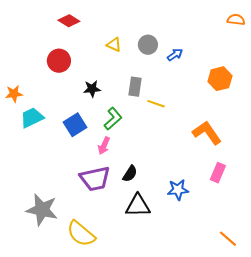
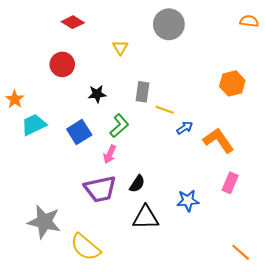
yellow triangle: (114, 45) -> (120, 48), turned 35
gray circle: (148, 45) -> (169, 24), moved, size x1.5
blue arrow: (175, 55) -> (185, 128), moved
orange star: (14, 94) -> (15, 99), turned -30

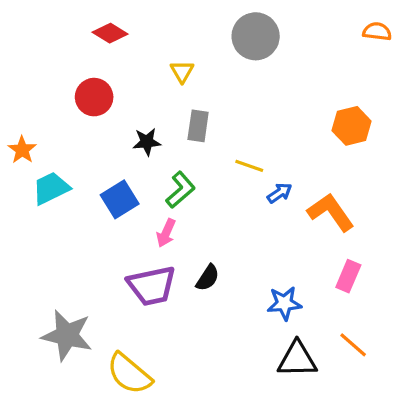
gray rectangle: (142, 92) -> (198, 126), moved
black triangle: (146, 217) -> (297, 359), moved
orange line: (241, 252) -> (353, 345), moved

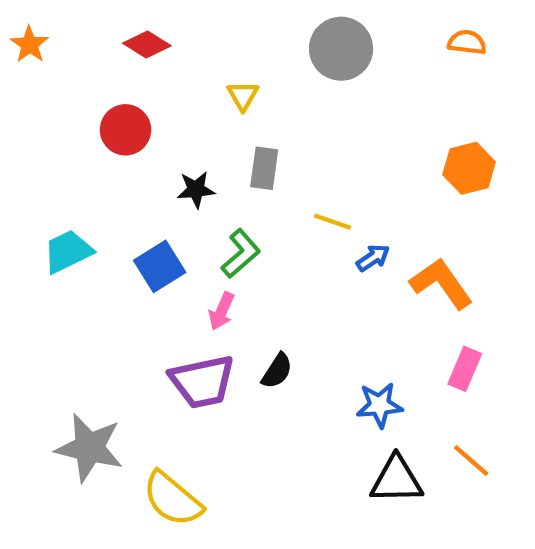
orange semicircle: (377, 32) -> (467, 42), moved
orange star: (22, 150) -> (29, 44), moved

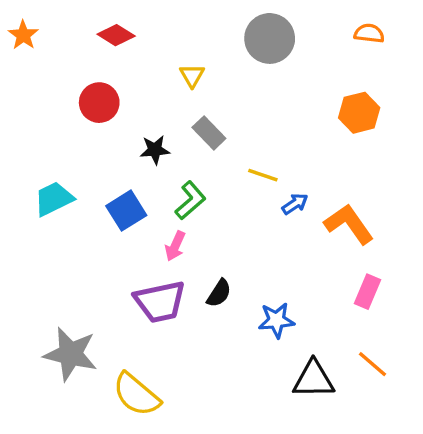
gray rectangle: (264, 168) -> (209, 133), turned -52
orange hexagon: (469, 168) -> (359, 113), moved
blue star: (379, 405) -> (276, 320), moved

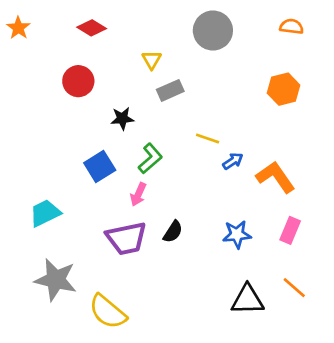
gray rectangle: (209, 133) -> (170, 90), moved, turned -70
cyan trapezoid: (54, 199) -> (45, 213), moved
blue star: (276, 320) -> (237, 234), moved

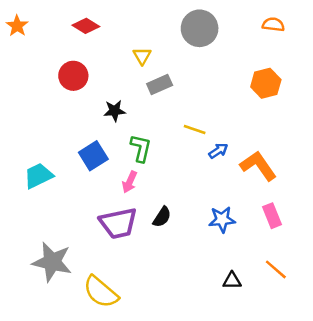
green L-shape: (150, 158) -> (141, 148), turned -36
cyan trapezoid: (45, 213) -> (38, 176), moved
pink rectangle: (290, 230) -> (272, 216), turned -45
black triangle: (248, 300) -> (232, 281), size x0.6

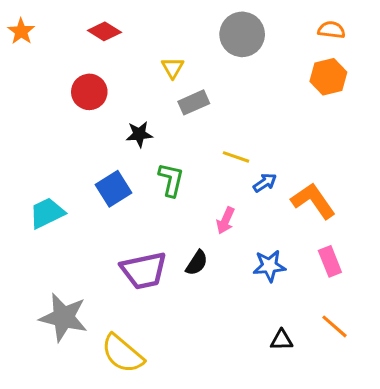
orange hexagon: (266, 83) -> (328, 77), moved
pink arrow: (130, 182) -> (225, 221), moved

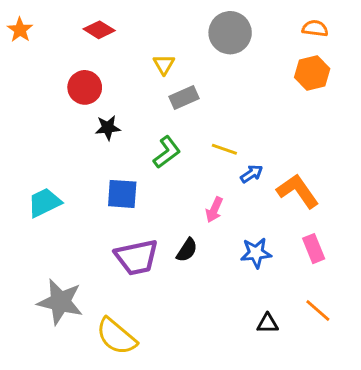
black star: (139, 134) -> (108, 128), moved
green L-shape: (171, 180) -> (167, 152), moved, turned 40
blue square: (114, 189) -> (122, 194), moved, turned 36

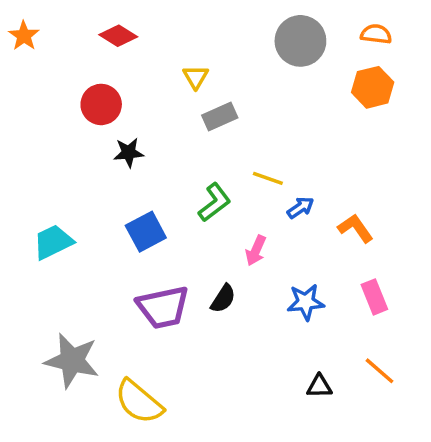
gray circle: (230, 33) -> (300, 41), moved
green L-shape: (167, 152) -> (215, 202), moved
orange L-shape: (298, 191) -> (355, 228), size x0.7
blue square: (122, 194) -> (146, 232), turned -32

